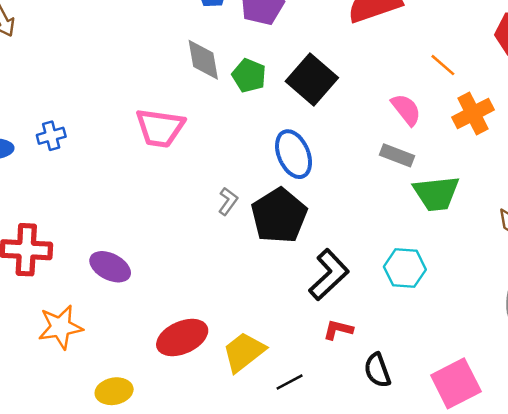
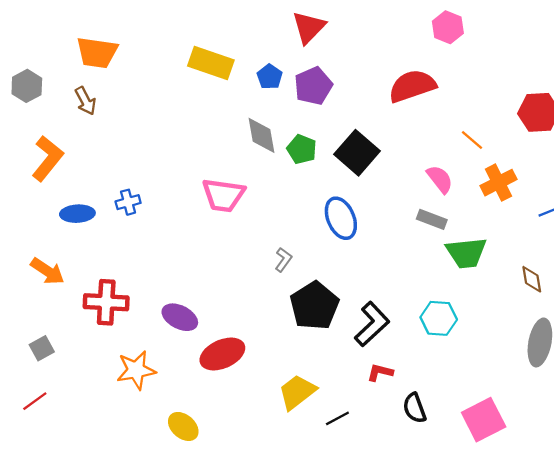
black pentagon: (279, 216) -> (314, 306), moved
red ellipse: (182, 338) -> (222, 354), moved
yellow ellipse: (114, 391) -> (183, 426), turned 52

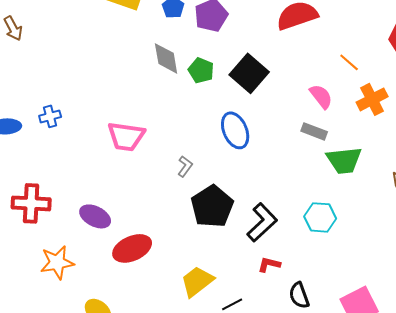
pink trapezoid: (224, 195) -> (126, 136), moved

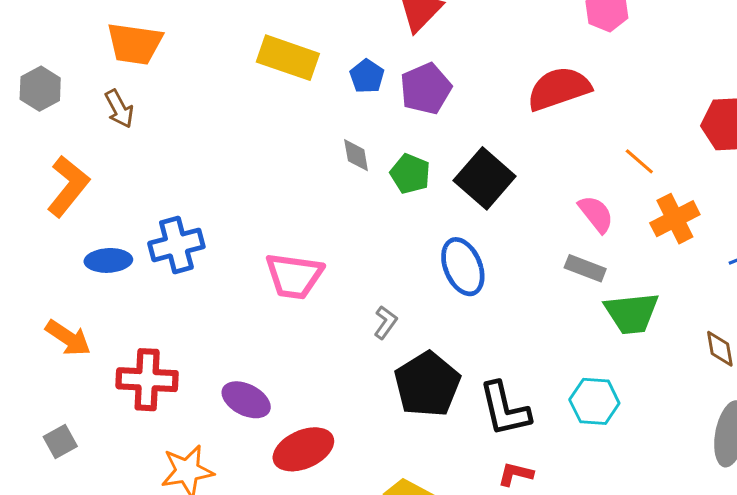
gray diamond: (166, 58) -> (356, 155), size x0.7
blue cross: (50, 116) -> (176, 245), size x1.6
black L-shape: (262, 222) -> (505, 409), turned 120

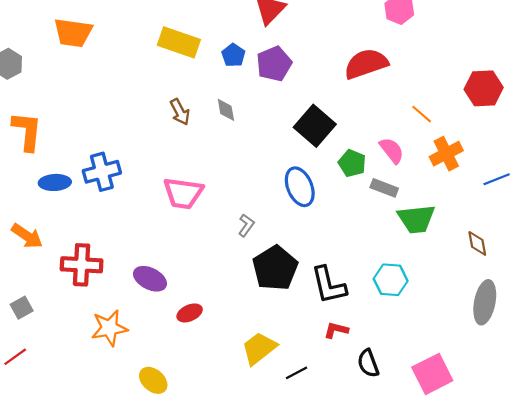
brown arrow: (119, 109) -> (180, 112), moved
green pentagon: (410, 174) -> (352, 163), moved
orange L-shape: (68, 186) -> (27, 131), turned -33
red ellipse: (303, 449) -> (190, 313), size x0.6

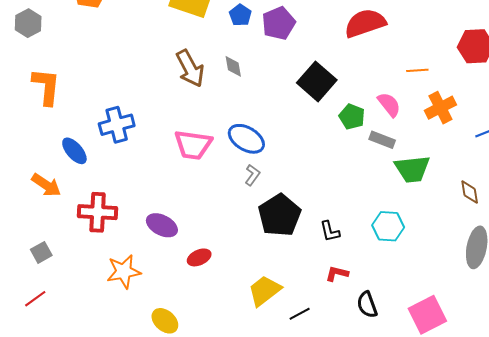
brown arrow: (180, 112) -> (190, 68), size x1.5
orange line: (422, 114) -> (417, 70), turned -45
blue ellipse: (55, 182) -> (74, 151), moved, turned 52
blue ellipse: (300, 187) -> (246, 139), moved, turned -36
black L-shape: (329, 285) -> (330, 231), size x0.6

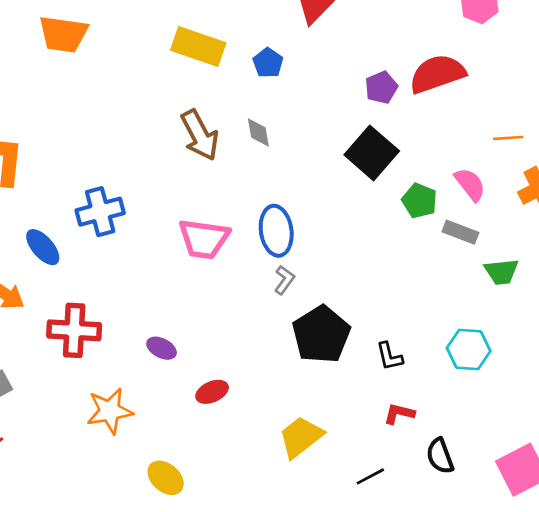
purple pentagon: (279, 23) -> (381, 87), moved, size x0.7
blue ellipse: (246, 139) -> (276, 231), turned 51
green trapezoid: (412, 169) -> (501, 272), size x0.7
purple ellipse: (162, 225) -> (162, 348), size x0.7
black line: (300, 314) -> (370, 476), moved

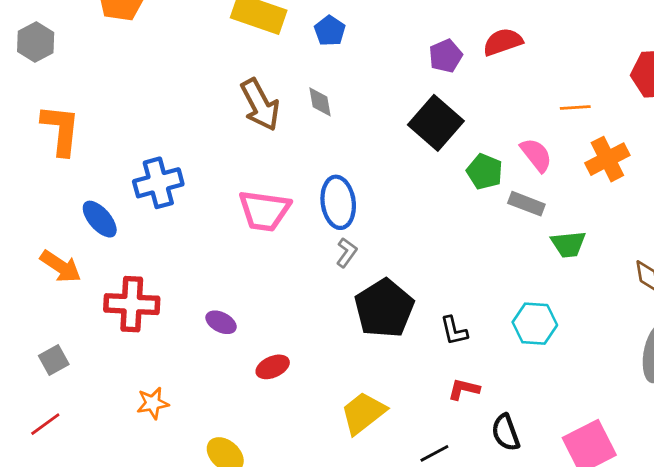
red semicircle: (437, 74) -> (503, 42), size x0.7
orange star: (110, 411) -> (153, 403), moved, size x0.7

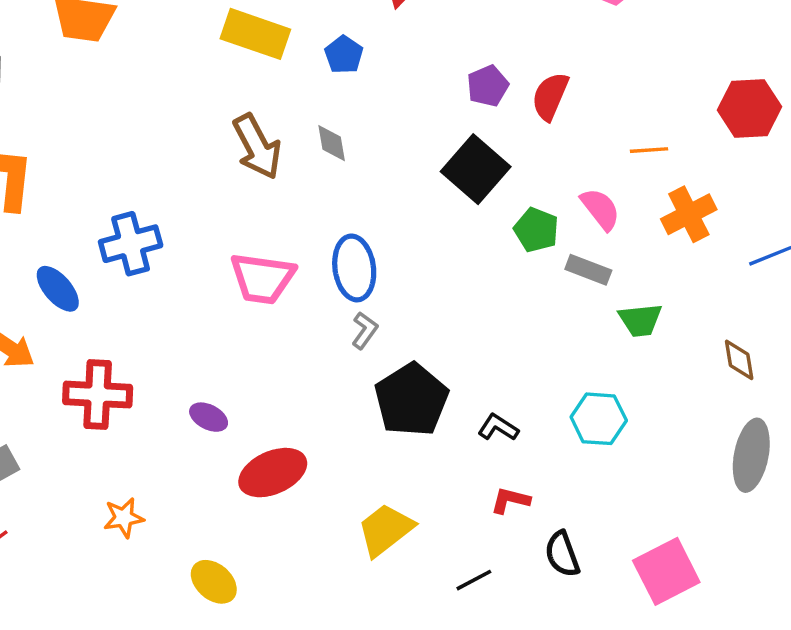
red semicircle: (503, 42) -> (550, 96), moved, turned -48
black L-shape: (454, 331) -> (498, 427), turned 136
red ellipse: (273, 367) -> (273, 473), size x1.6

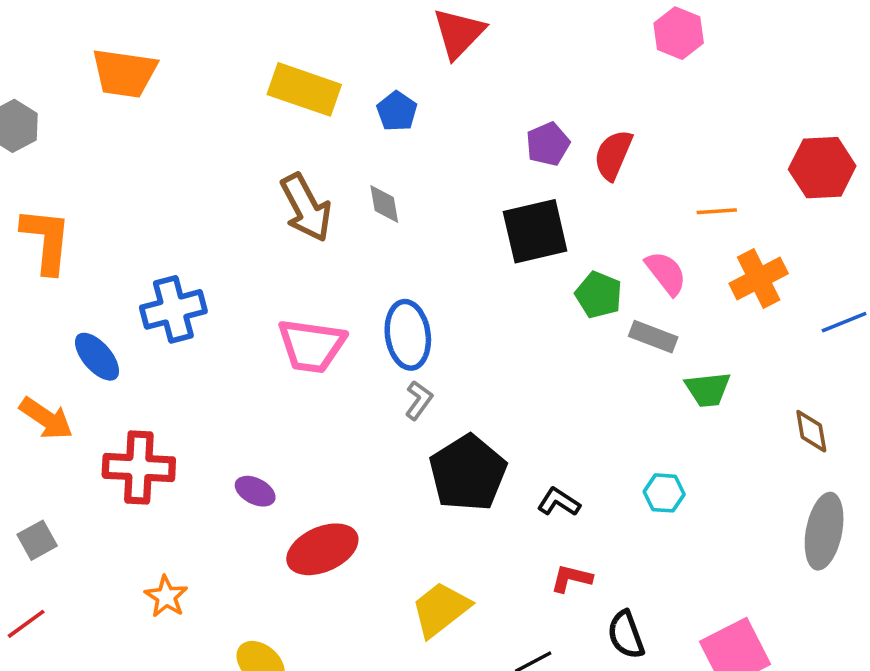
black square: (476, 169) -> (535, 231), turned 36
cyan hexagon: (599, 419) -> (664, 493), size x0.7
orange star: (124, 518) -> (166, 597), turned -30

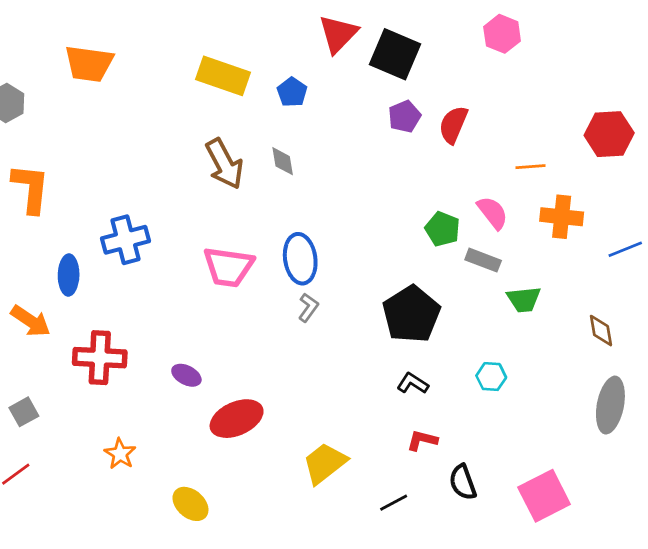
black square: (535, 231) -> (395, 54), moved, turned 36
orange cross: (759, 279) -> (562, 217), turned 33
blue ellipse: (97, 357) -> (69, 275), turned 42
black pentagon: (468, 473) -> (411, 314), moved

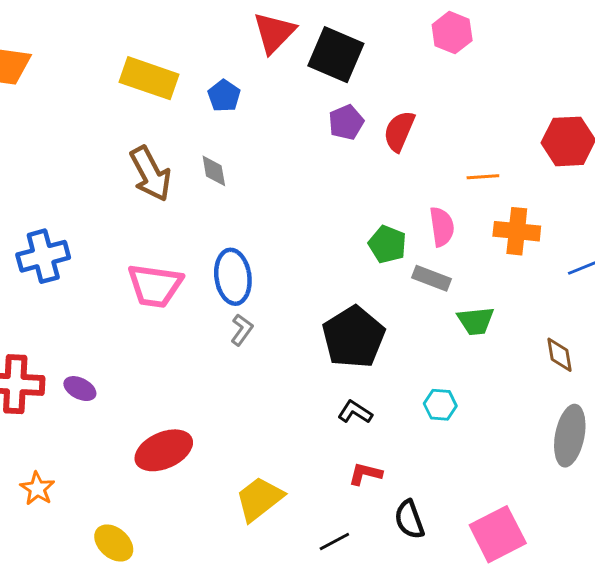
pink semicircle: (493, 213) -> (442, 227), turned 30
purple ellipse: (186, 375) -> (80, 389), moved

